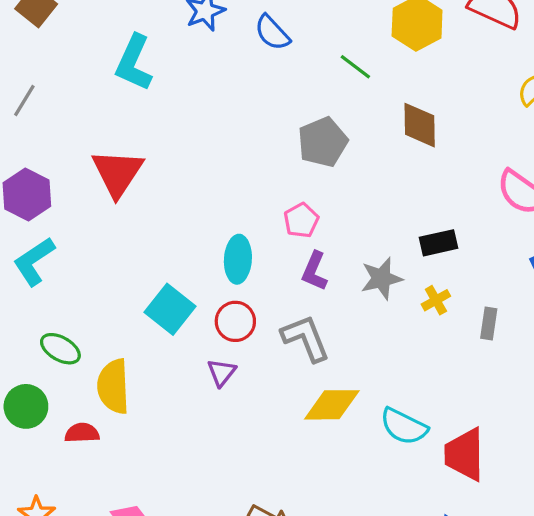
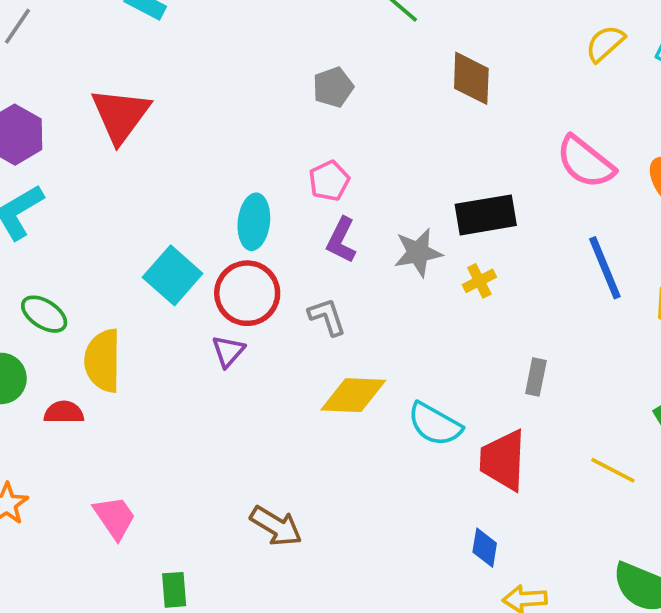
gray pentagon: (323, 142) -> (333, 87), moved, size x0.7
black rectangle: (438, 243) -> (486, 215), size x1.4
red circle: (235, 321) -> (247, 293), size x1.4
gray rectangle: (489, 324) -> (536, 377), moved
gray L-shape: (306, 338) -> (327, 317), size x0.7

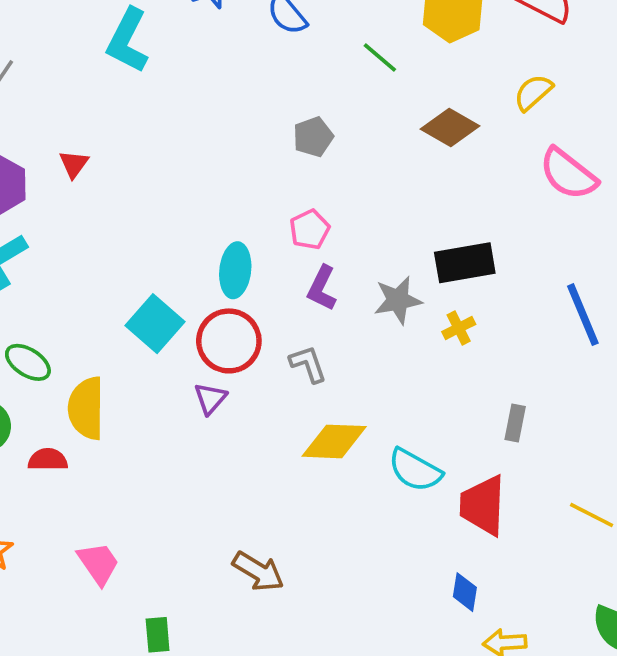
yellow semicircle: (605, 43) -> (533, 92), moved
brown diamond: (471, 78) -> (450, 127), turned -62
red triangle: (120, 115) -> (74, 164), moved, size x0.5
pink semicircle: (585, 162) -> (568, 174), moved

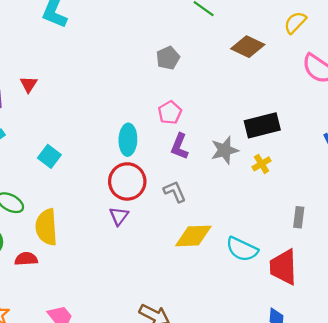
cyan square: (155, 324) -> (49, 156), moved, size x0.7

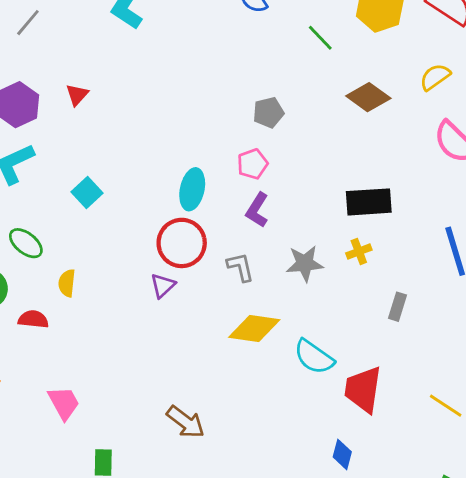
gray pentagon: (168, 58) -> (268, 112), moved
gray star: (225, 150) -> (305, 264), moved
gray rectangle: (299, 217) -> (398, 307), moved
yellow semicircle: (46, 227) -> (67, 283), size x0.6

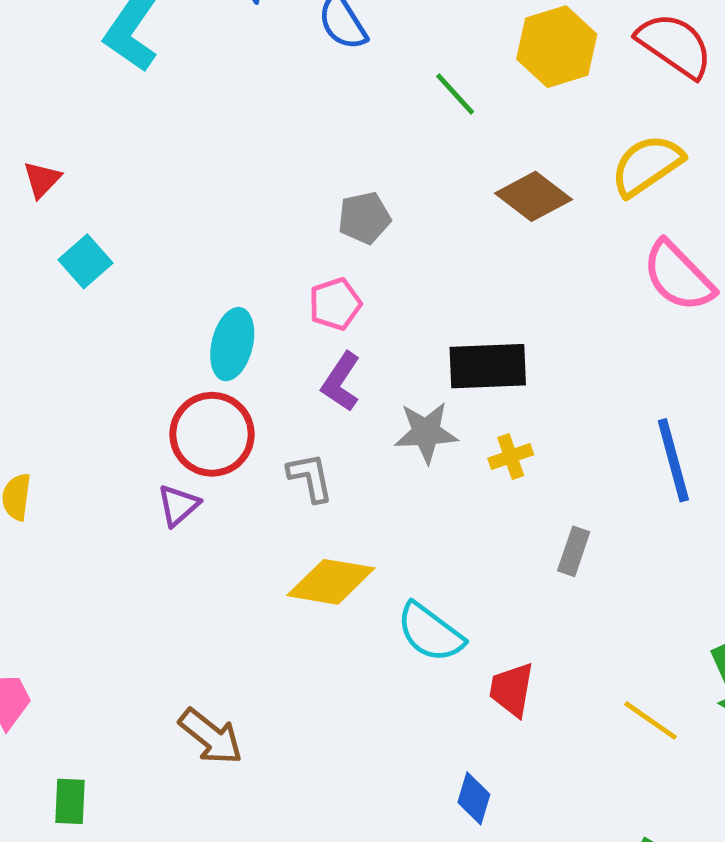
yellow semicircle: (435, 77) -> (647, 165), size x1.4
cyan square: (87, 193) -> (86, 261), moved
black rectangle: (369, 202) -> (488, 366), moved
gray star: (305, 264) -> (426, 432), moved
red trapezoid: (363, 389) -> (512, 690), size x0.7

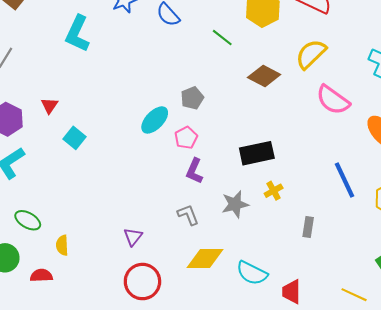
cyan ellipse: (232, 344) -> (155, 120), moved, turned 40
gray star: (426, 432) -> (235, 204), moved
red circle: (212, 434) -> (142, 282), moved

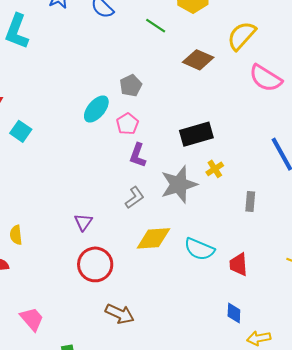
gray star: (235, 204) -> (179, 184), size x1.4
gray L-shape: (188, 215) -> (135, 198), turned 80

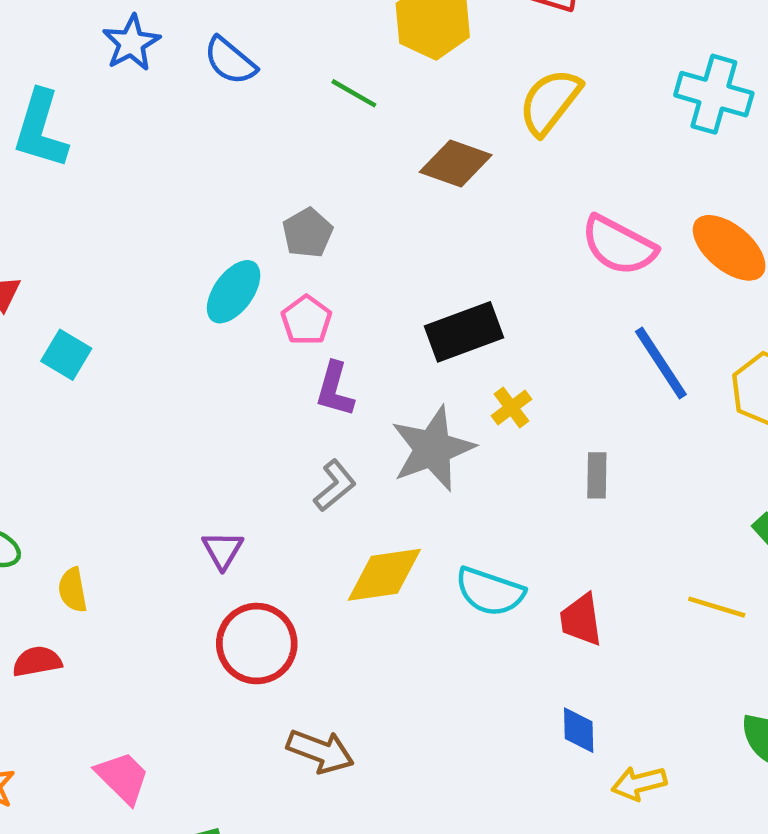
pink semicircle: (266, 78) -> (619, 245), moved

